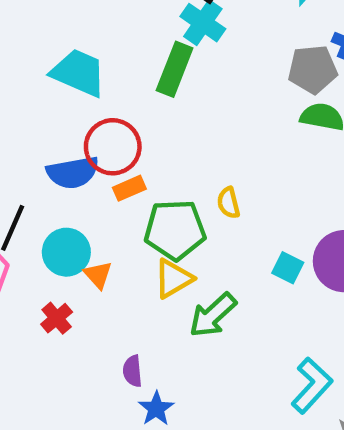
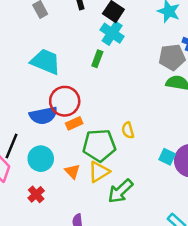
green rectangle: (175, 69) -> (97, 59), size x0.6
cyan square: (288, 268) -> (167, 157), moved
orange triangle: (98, 275) -> (72, 171), moved

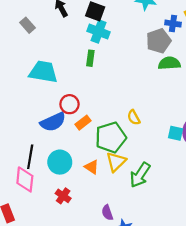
red circle: (65, 101) -> (69, 104), size x0.7

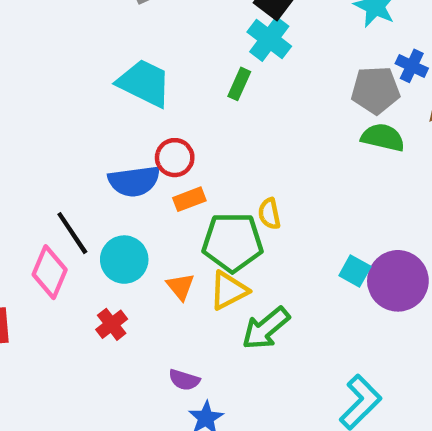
yellow semicircle: (134, 117) -> (269, 214), moved
black line: (30, 157) -> (72, 233), turned -60
purple semicircle: (107, 213) -> (184, 380), turned -70

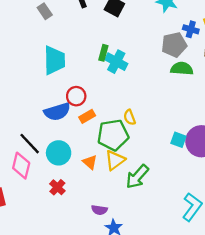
cyan cross: (269, 39) -> (116, 62), moved
cyan trapezoid: (144, 83) -> (54, 60), turned 72

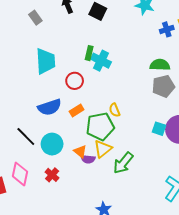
blue cross: (191, 29) -> (167, 29), turned -32
gray pentagon: (174, 45) -> (163, 86), moved
red circle: (76, 96) -> (75, 81), moved
pink diamond: (21, 166) -> (20, 174), moved
purple semicircle: (99, 210) -> (88, 159), moved

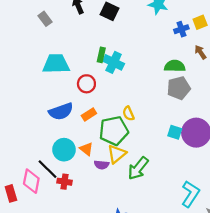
cyan trapezoid: (45, 61) -> (56, 64), turned -88
black line: (26, 137) -> (47, 169), moved
orange triangle: (80, 151) -> (86, 149), moved
red cross: (52, 175) -> (64, 182), turned -32

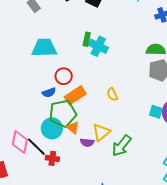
red circle: (86, 84) -> (64, 76), moved
blue semicircle: (61, 111) -> (49, 92), size x0.6
orange rectangle: (89, 115) -> (75, 95), size x1.5
green pentagon: (114, 131) -> (63, 113), moved
pink diamond: (31, 181) -> (20, 142), moved

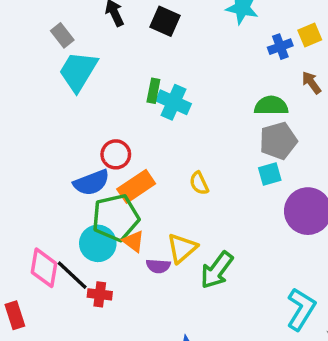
cyan trapezoid: (44, 48) -> (78, 71), moved, turned -56
blue semicircle: (49, 92) -> (91, 183), size x1.5
cyan square: (156, 112) -> (270, 174), moved, turned -32

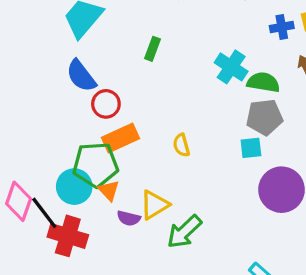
cyan cross: (173, 102) -> (231, 67), moved
blue semicircle: (91, 183) -> (81, 76), moved, turned 64
red cross: (100, 294) -> (68, 236), size x1.6

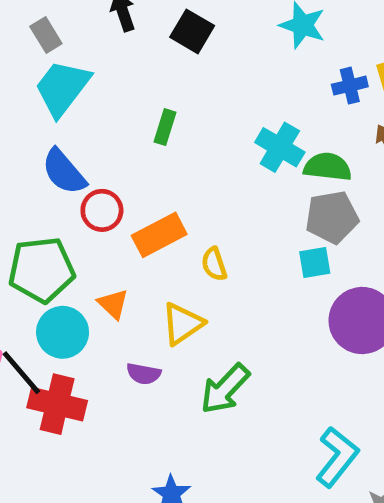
orange rectangle: (120, 138) -> (159, 235), moved
green pentagon: (96, 165) -> (41, 270), moved
orange triangle: (109, 190) -> (113, 304), moved
yellow triangle: (154, 205) -> (182, 324), moved

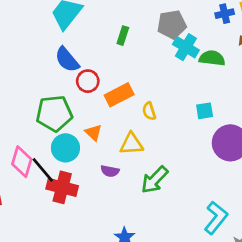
gray pentagon: (332, 217) -> (172, 25), moved
yellow triangle: (182, 324) -> (131, 144), turned 30

